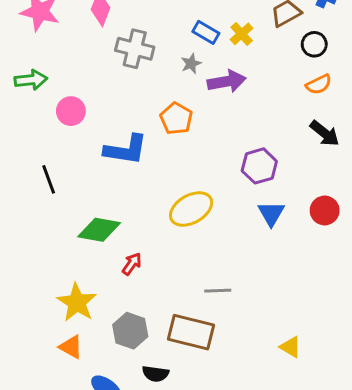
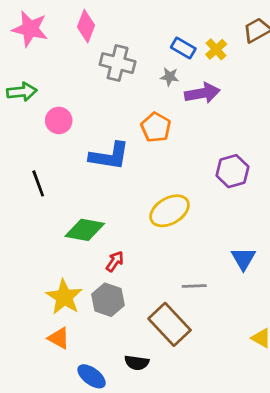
gray star: (191, 64) -> (170, 77), turned 30
blue triangle: (271, 213) -> (243, 259), moved
gray hexagon: (130, 331) -> (108, 300), moved
brown rectangle: (191, 332) -> (170, 324), turned 33

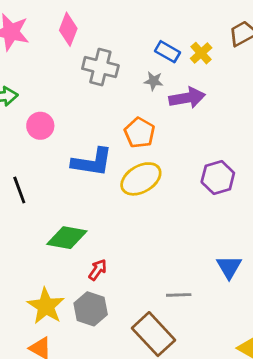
yellow ellipse: (170, 211) -> (141, 179), moved

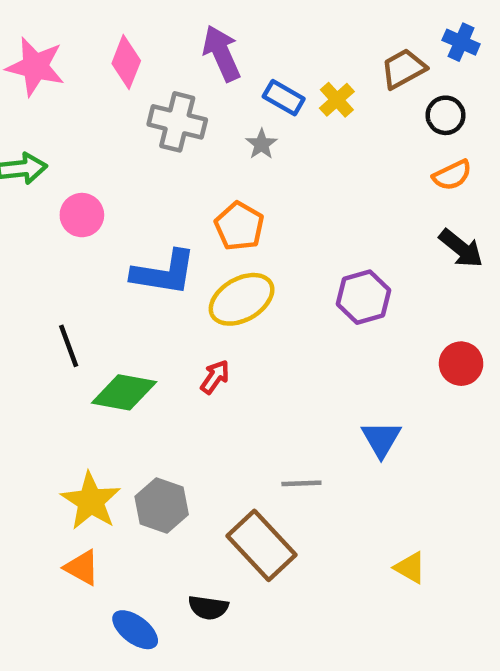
gray star: (154, 81) -> (261, 144), turned 30
purple arrow: (187, 98) -> (222, 53), moved, turned -104
black line: (19, 190) -> (69, 346), moved
red arrow: (98, 270) -> (215, 377), moved

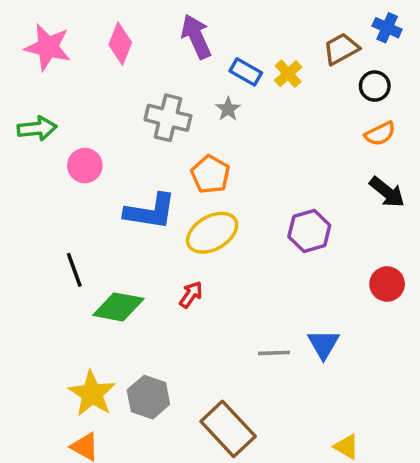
gray cross: (177, 122) -> (168, 118), moved
gray line: (301, 483) -> (274, 353), moved

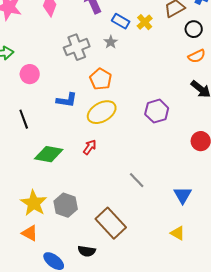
gray cross: (168, 118) -> (77, 47), turned -35
blue L-shape: (150, 212) -> (67, 100), size x0.7
black line: (74, 270) -> (24, 119), moved
blue triangle: (323, 344) -> (183, 195), moved
gray line: (274, 353) -> (137, 180), turned 48

